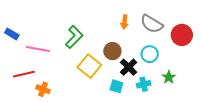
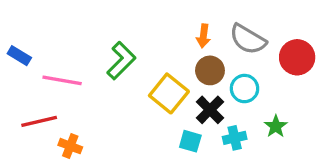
brown circle: (112, 51) -> (210, 70), moved
yellow square: (89, 66) -> (169, 93), moved

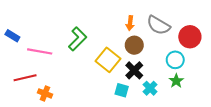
cyan circle: (245, 89) -> (175, 60), moved
cyan cross: (235, 138) -> (150, 88), turned -32

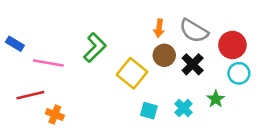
cyan circle: (175, 60) -> (239, 73), moved
black cross: (134, 70) -> (193, 64), moved

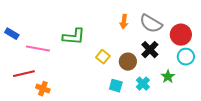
green L-shape: (95, 48) -> (74, 37), turned 50
brown circle: (164, 55) -> (128, 62), moved
yellow square: (132, 73) -> (103, 57), size x0.6

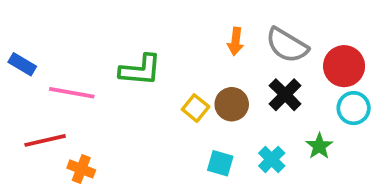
brown circle: (128, 62) -> (232, 104), moved

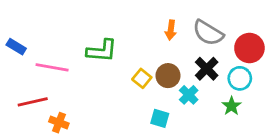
cyan circle: (354, 108) -> (240, 78), moved
cyan cross: (272, 159) -> (189, 95), moved

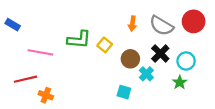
blue rectangle: (16, 47) -> (13, 25), moved
red circle: (249, 48) -> (194, 21), moved
yellow square: (142, 78) -> (105, 45), moved

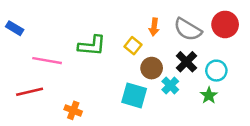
yellow square: (105, 45) -> (133, 46), moved
cyan square: (124, 92) -> (134, 95), moved, size x1.5
orange cross: (46, 95) -> (73, 110), moved

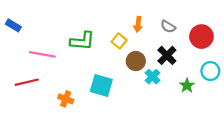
red circle: (225, 24) -> (201, 37), moved
gray semicircle: (188, 29) -> (168, 27), size x0.6
cyan circle: (216, 71) -> (210, 71), moved
cyan square: (134, 95) -> (101, 86), moved

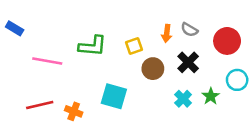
orange arrow: (138, 24) -> (167, 33), moved
yellow square: (119, 41) -> (134, 46), turned 32
cyan cross: (152, 77) -> (183, 99), moved
red line: (27, 82) -> (40, 105), moved

